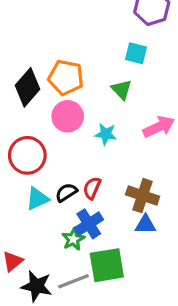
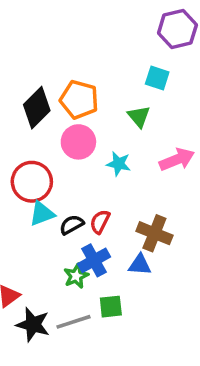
cyan triangle: (37, 199) -> (42, 214), moved
blue triangle: (145, 225) -> (140, 265), moved
green square: (107, 265) -> (111, 307), size x0.6

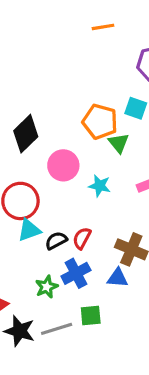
orange pentagon: (79, 100) -> (100, 122), moved
green star: (76, 276) -> (47, 287), moved

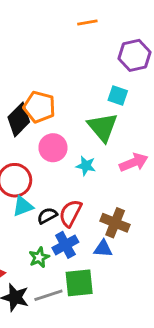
orange pentagon: (100, 122) -> (39, 107), moved
green triangle: (119, 143) -> (103, 127), size x1.6
red semicircle: (82, 238) -> (70, 213), size x1.4
green square: (91, 316) -> (79, 283), size x1.5

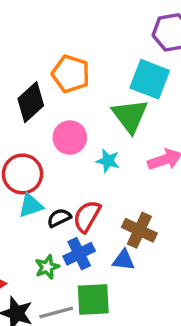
cyan square: (118, 96) -> (150, 79), size x1.6
orange pentagon: (39, 107) -> (71, 74), moved

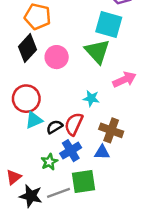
orange pentagon: (71, 74) -> (38, 17), moved
pink circle: (70, 138) -> (57, 57), moved
cyan star: (108, 161) -> (91, 98), moved

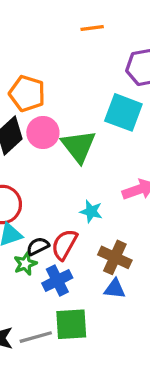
green triangle: (97, 51) -> (79, 146), moved
pink circle: (57, 57) -> (43, 132), moved
blue triangle: (102, 152) -> (115, 289), moved
green star: (49, 162) -> (25, 264), moved

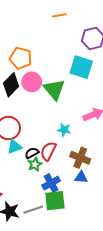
green star: (25, 264) -> (35, 164), moved
blue cross: (57, 280) -> (51, 183), moved

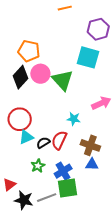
green star: (35, 164) -> (38, 166), moved

